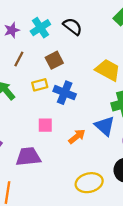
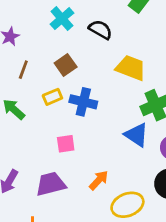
black semicircle: (73, 26) -> (100, 30), moved
cyan cross: (40, 28) -> (62, 19), moved
orange arrow: (77, 136) -> (99, 180), moved

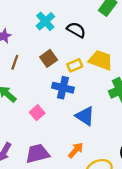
yellow rectangle: (52, 97) -> (75, 65), moved
blue triangle: (137, 135) -> (85, 116), moved
pink square: (66, 144) -> (37, 113), moved, turned -32

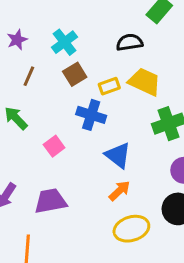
cyan cross: (45, 21) -> (64, 42), moved
black semicircle: (76, 30) -> (130, 42), moved, turned -42
orange arrow: (76, 150) -> (119, 191), moved

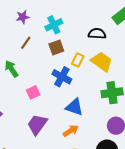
yellow rectangle: (109, 86) -> (78, 60), turned -56
blue triangle: (118, 155) -> (74, 107), turned -30
purple trapezoid: (50, 201) -> (37, 124), moved, turned -55

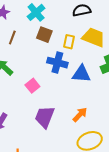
brown square: (56, 48) -> (44, 35), turned -35
blue triangle: (74, 107) -> (81, 74), moved

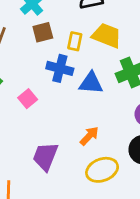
brown square: (44, 35) -> (43, 32), turned -35
purple trapezoid: (45, 117) -> (45, 156), moved

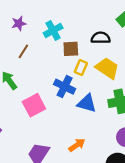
brown square: (43, 32) -> (71, 49), moved
pink square: (28, 99) -> (34, 105), size x1.5

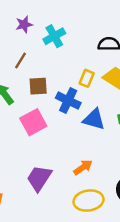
purple star: (19, 23) -> (24, 24), moved
brown square: (71, 49) -> (38, 86), moved

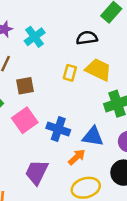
blue cross: (68, 100) -> (58, 129), moved
blue triangle: (94, 119) -> (93, 136), moved

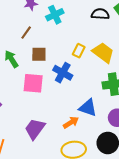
black semicircle: (87, 38) -> (100, 14), moved
pink square: (25, 120) -> (33, 83), turned 30
blue cross: (58, 129) -> (63, 73), moved

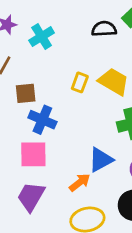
blue cross: (63, 73) -> (42, 120), moved
pink square: (33, 83) -> (33, 154), moved
blue triangle: (88, 108) -> (101, 160), turned -42

